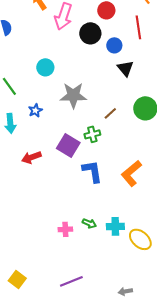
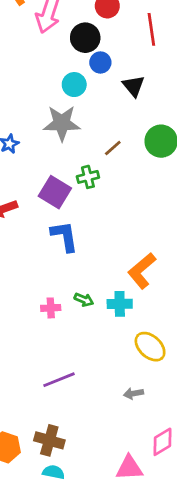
blue circle: (114, 45) -> (100, 62), moved
cyan circle: (45, 67) -> (74, 85), moved
blue L-shape: (92, 171) -> (65, 236), moved
orange L-shape: (131, 173) -> (142, 271), moved
yellow ellipse: (140, 239) -> (150, 347), moved

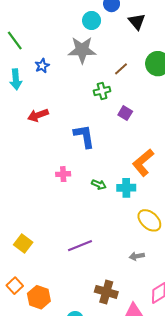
purple square: (55, 192) -> (125, 113), moved, size x0.6
pink cross: (51, 308) -> (63, 174), moved
brown cross: (49, 440) -> (106, 292), moved

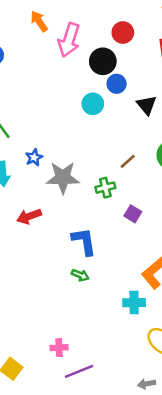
gray star: (82, 50) -> (63, 178), moved
pink cross: (63, 174) -> (59, 348), moved
green arrow: (99, 185) -> (80, 275), moved

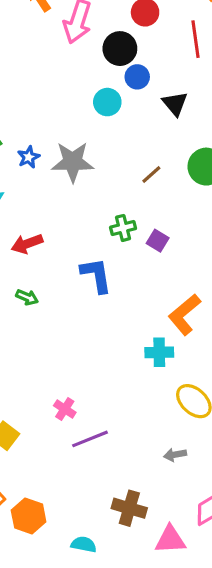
blue star: (34, 158) -> (29, 157), moved
gray star: (63, 178) -> (73, 162), moved
green cross: (105, 188) -> (123, 228), moved
green arrow: (80, 275) -> (27, 297), moved
pink cross: (59, 348) -> (65, 409), turned 36

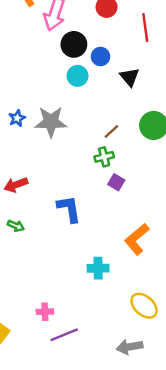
black circle: (120, 49) -> (74, 44), moved
green cross: (123, 228) -> (104, 157), moved
cyan cross: (159, 352) -> (98, 268), moved
pink cross: (65, 409) -> (45, 312), turned -35
gray arrow: (175, 455) -> (130, 347), size x1.5

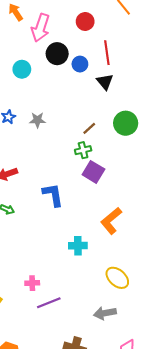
red line: (145, 27) -> (107, 53), moved
cyan circle: (78, 76) -> (22, 69), moved
gray star: (51, 122) -> (37, 120), size x0.6
purple square: (116, 182) -> (93, 172), size x1.5

